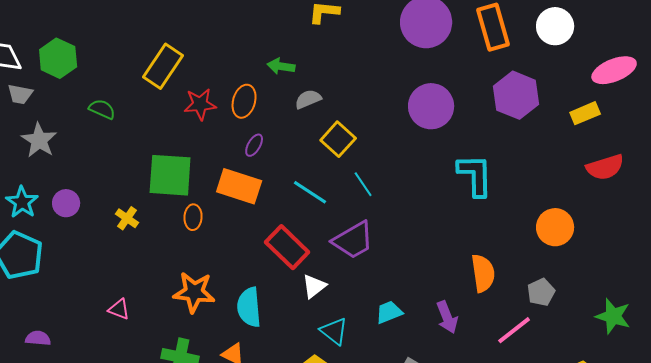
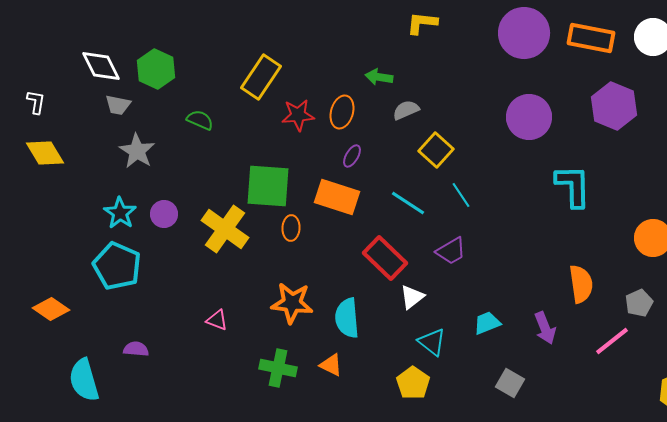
orange rectangle: (493, 27) -> (591, 38), turned -63
yellow cross: (127, 218) -> (225, 229), size x2.0
purple trapezoid: (353, 240) -> (451, 251), size x0.7

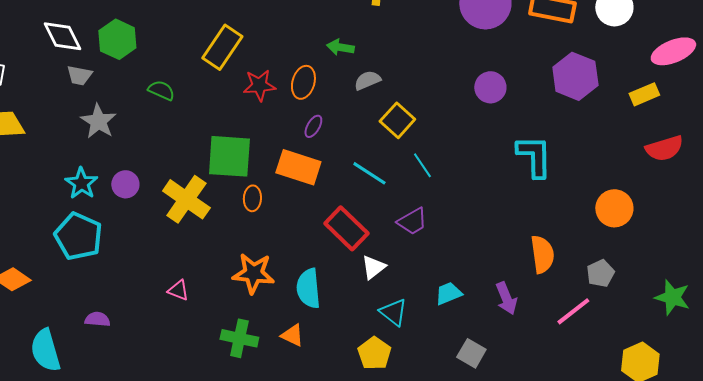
purple circle: (529, 117) -> (490, 87), size x0.7

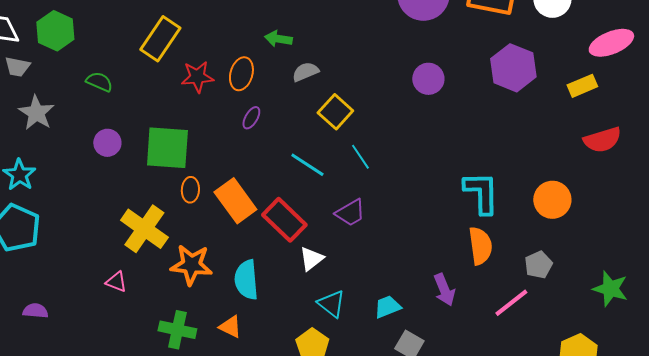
cyan L-shape: (534, 156) -> (481, 193), moved
orange rectangle: (298, 167) -> (235, 201), moved, turned 36
purple circle: (125, 184) -> (107, 143), moved
yellow cross: (186, 199) -> (144, 229), moved
cyan trapezoid: (448, 293) -> (387, 307), moved

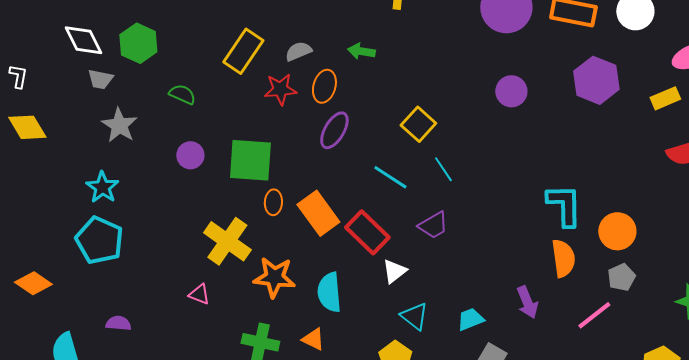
gray semicircle: (305, 72) -> (298, 51), moved
purple ellipse: (251, 118) -> (334, 130), size x1.6
orange circle: (552, 200) -> (617, 231), moved

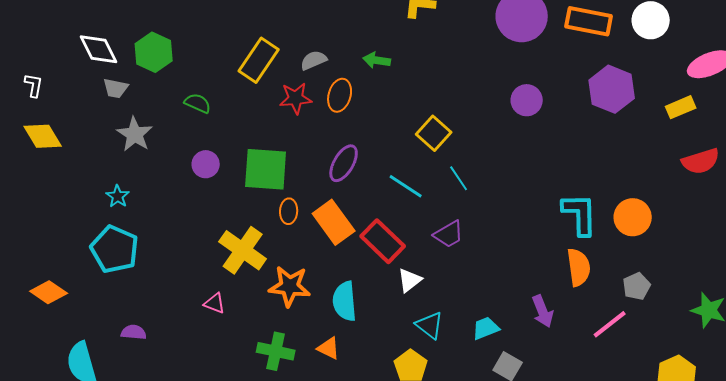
purple ellipse: (334, 130) -> (344, 163), moved
cyan star: (102, 187) -> (118, 196), size x0.7
orange circle: (617, 231) -> (633, 217), moved

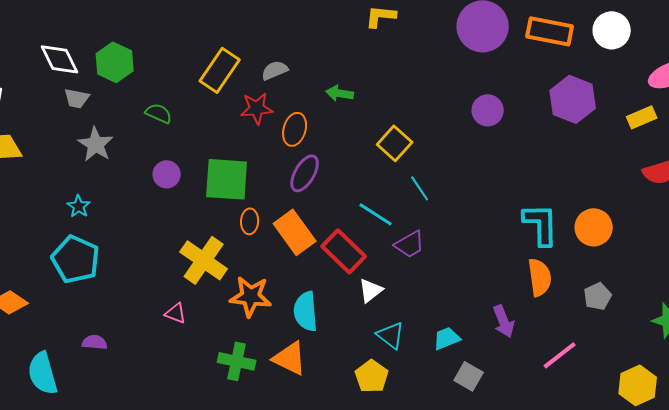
green arrow: (377, 60) -> (340, 93), moved
orange ellipse: (340, 95) -> (295, 129), moved
cyan line: (406, 186) -> (376, 214), moved
pink line: (610, 324) -> (560, 355), moved
orange triangle: (329, 348) -> (290, 358), size x1.5

